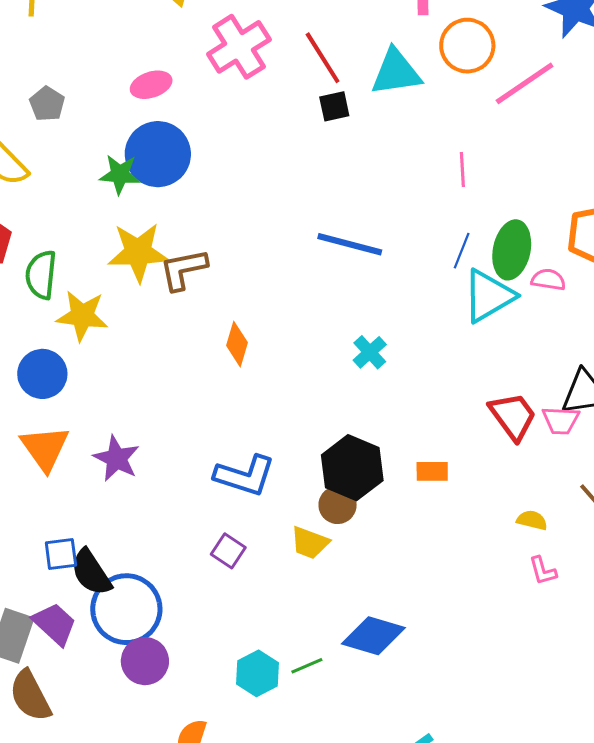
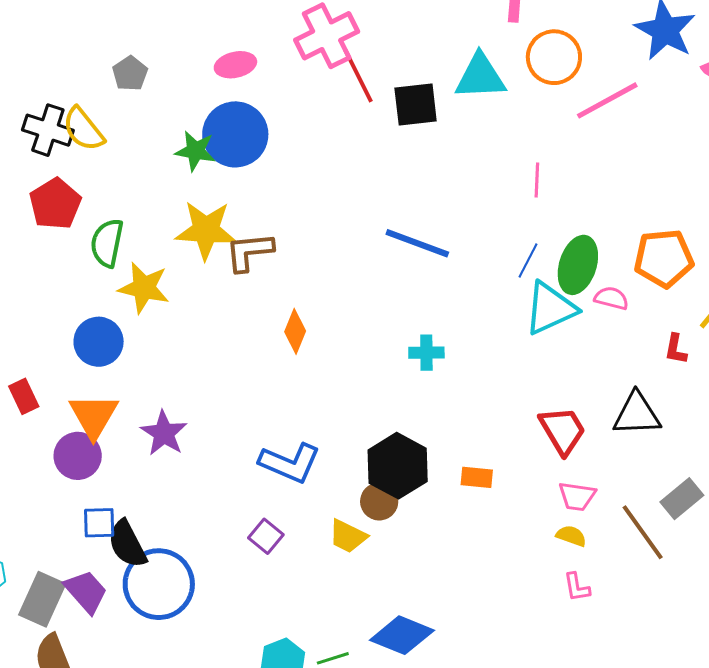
red line: (323, 58) -> (358, 76), moved
black square: (334, 106) -> (416, 104), size x1.5
cyan cross: (370, 352) -> (426, 353), turned 36
pink trapezoid: (561, 420) -> (577, 496), moved
purple circle: (145, 661) -> (78, 456), moved

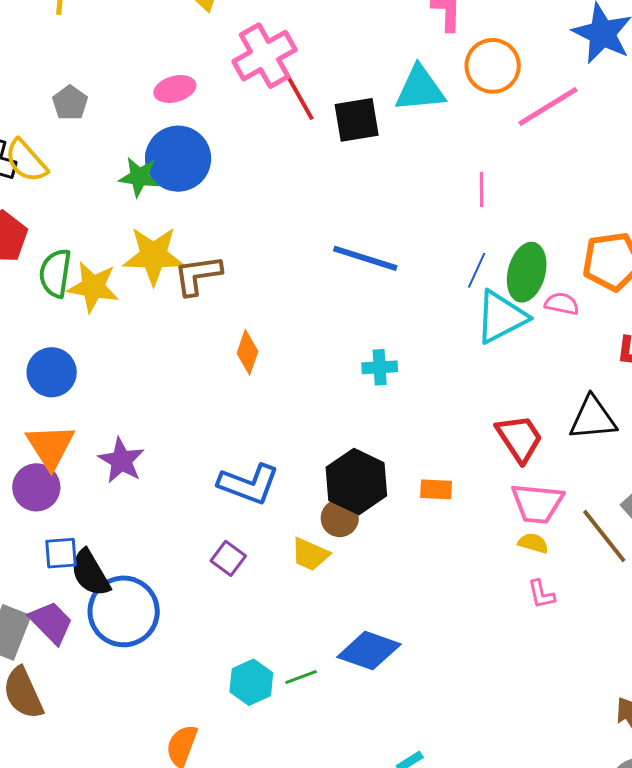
yellow star: (144, 288) -> (93, 287), moved
pink trapezoid: (577, 496) -> (537, 503), size x1.4

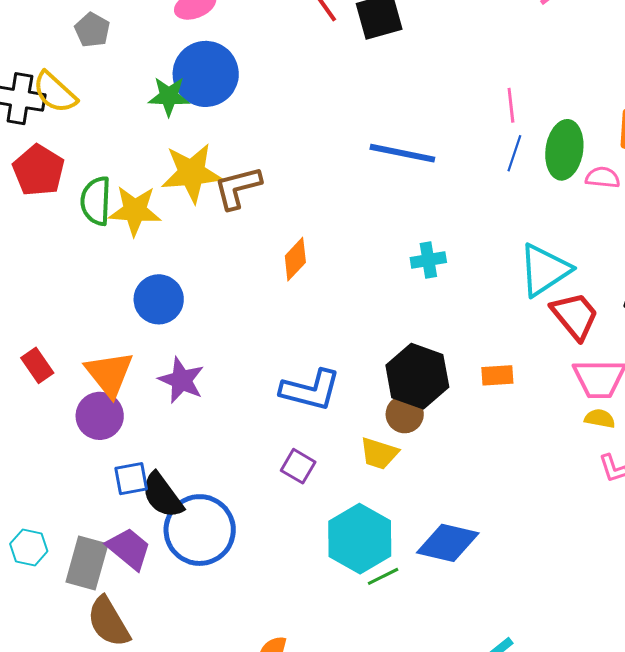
pink line: (482, 189) -> (511, 105), moved
cyan triangle: (501, 317) -> (544, 270), moved
orange diamond: (247, 352) -> (295, 259), turned 30
blue circle: (52, 372) -> (159, 299), moved
cyan hexagon: (251, 682) -> (360, 539), moved, size x1.5

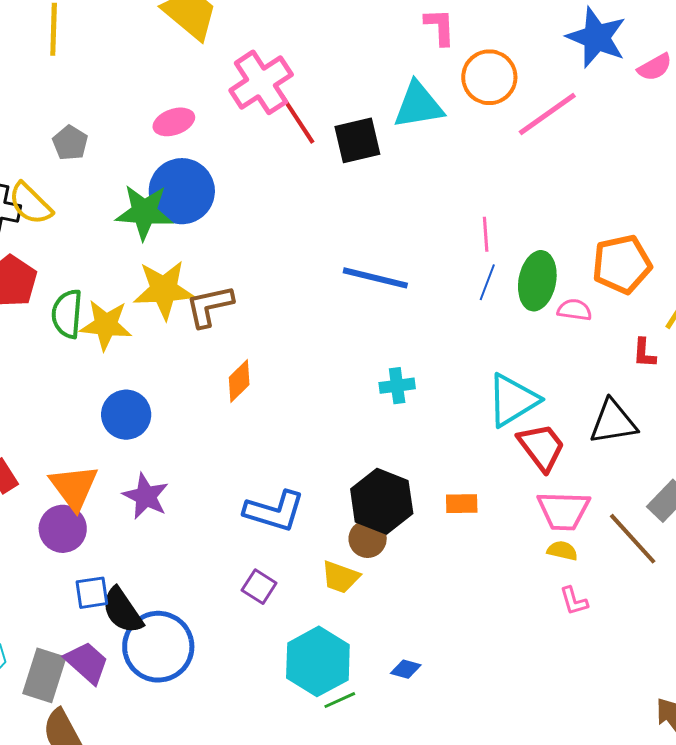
green star: (169, 96) -> (144, 212), size x1.4
orange diamond: (295, 259) -> (239, 381), moved
blue diamond: (448, 543) -> (406, 669), size x0.5

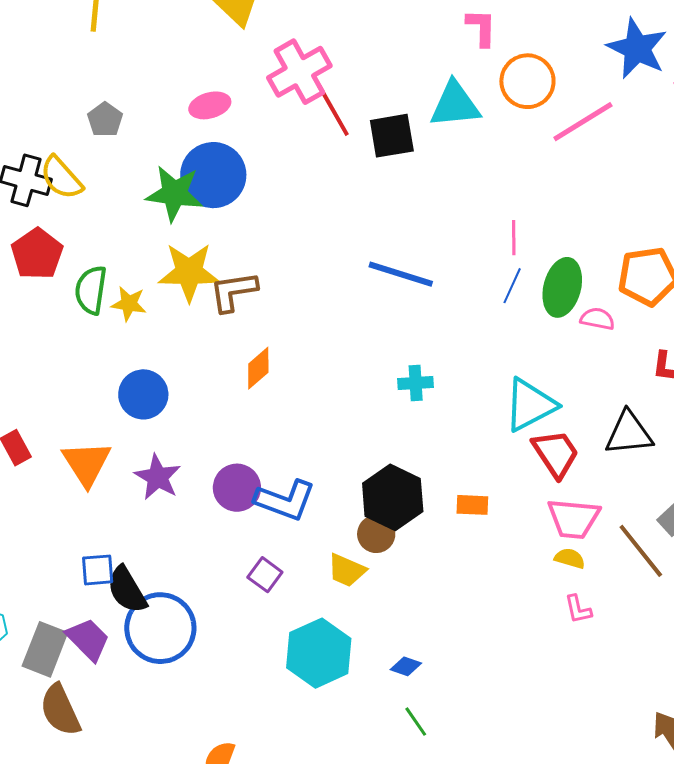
yellow star: (106, 325) -> (129, 304), size x0.7
purple circle: (63, 529) -> (237, 488), moved
green line: (340, 700) -> (416, 722), moved, turned 76

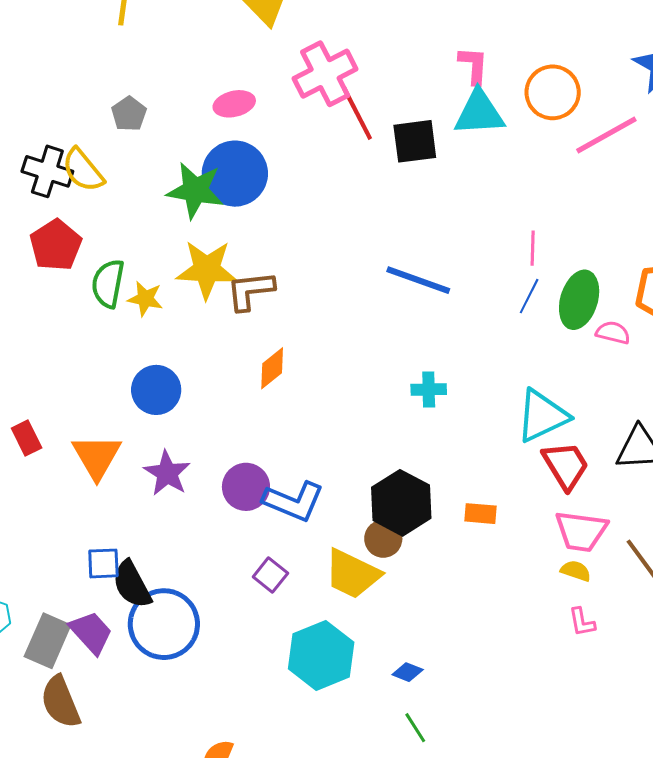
pink L-shape: (481, 28) -> (473, 66), moved
yellow trapezoid: (347, 570) -> (352, 574), size x1.5

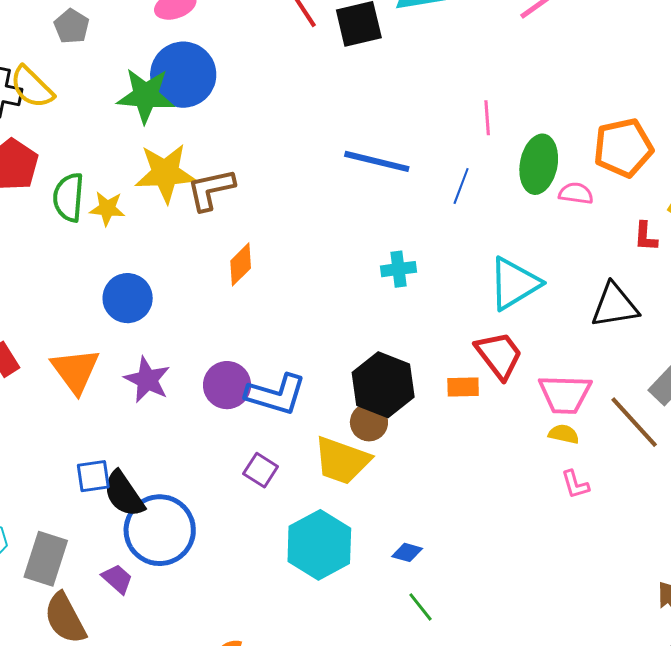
blue line: (529, 296) -> (461, 186), moved
red trapezoid: (566, 466) -> (499, 355), moved
purple trapezoid: (91, 632) -> (117, 579), moved, size x0.7

